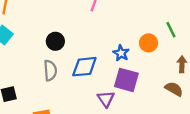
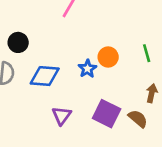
orange circle: (149, 43) -> (108, 57), moved
purple square: (126, 80) -> (107, 114), moved

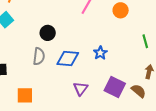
orange circle: (108, 57) -> (121, 10), moved

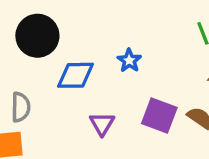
black circle: (48, 33) -> (37, 36), size x1.6
gray semicircle: (39, 56) -> (21, 107), moved

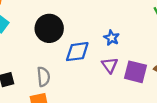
purple triangle: (102, 124) -> (110, 65), moved

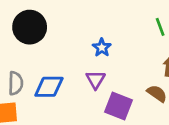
blue diamond: (77, 52) -> (49, 87), moved
purple square: (136, 72) -> (118, 106), moved

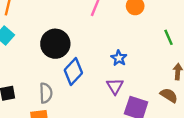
blue diamond: (49, 87) -> (73, 71), moved, turned -44

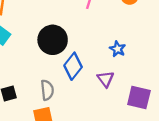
purple triangle: (115, 86) -> (106, 79), moved

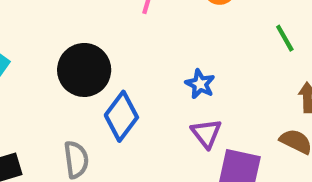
purple triangle: (106, 79) -> (206, 133), moved

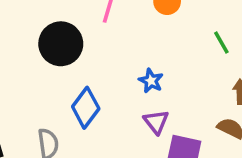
black circle: (84, 70) -> (61, 44), moved

